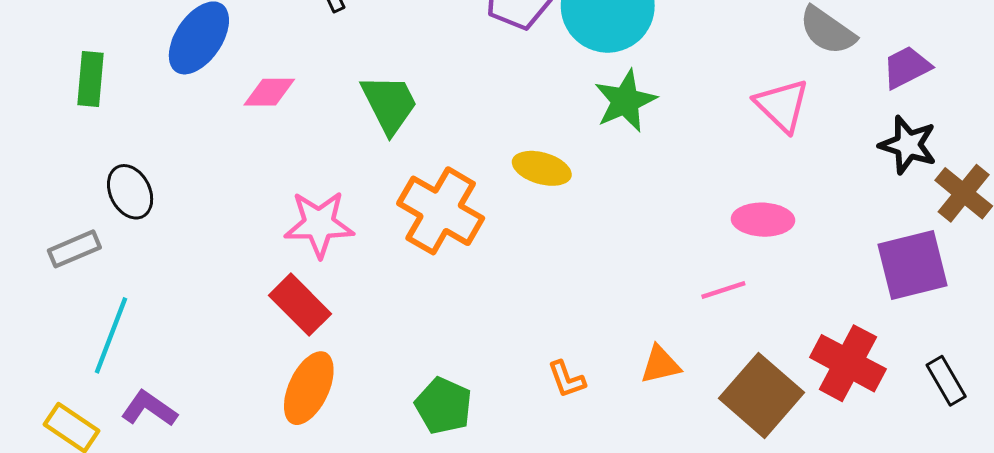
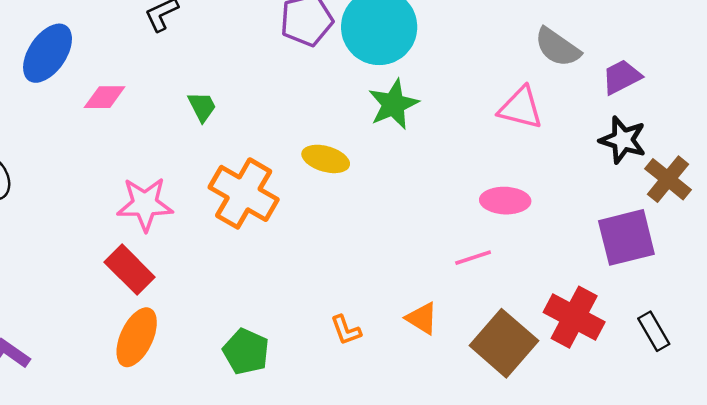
green trapezoid: (389, 104) -> (202, 107), size x0.6
pink triangle: (782, 105) -> (521, 108), turned -30
orange triangle: (660, 365) -> (422, 318), turned 45

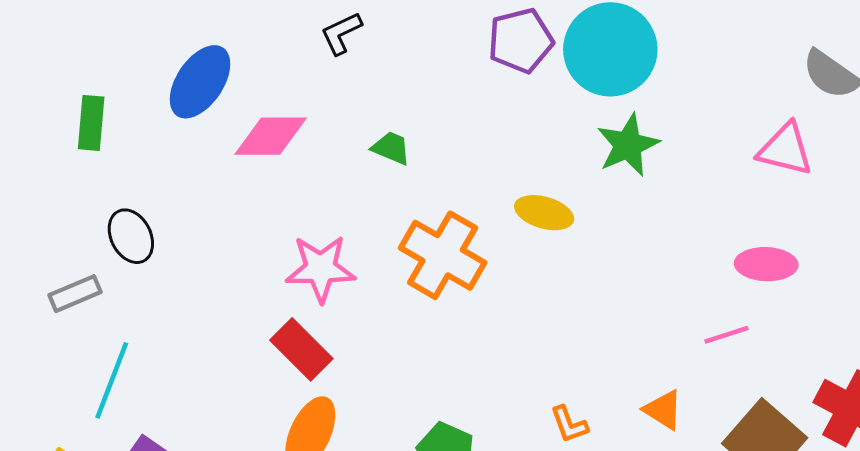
pink diamond: (105, 97) -> (271, 136), size x1.4
green trapezoid: (202, 107) -> (391, 148), turned -40

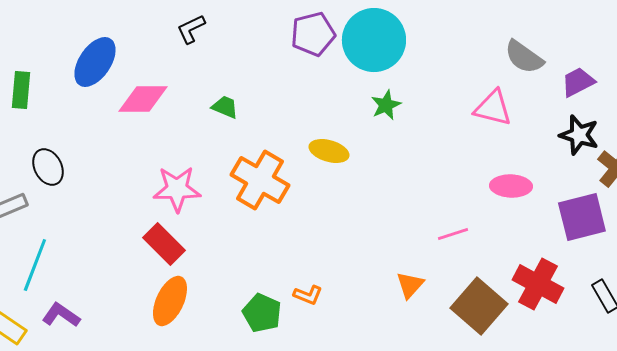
green star: (628, 145) -> (386, 105), size x0.7
pink ellipse: (766, 264) -> (511, 186), moved
orange triangle: (663, 410) -> (410, 285), turned 40
orange L-shape: (569, 424) -> (308, 295), moved, turned -48

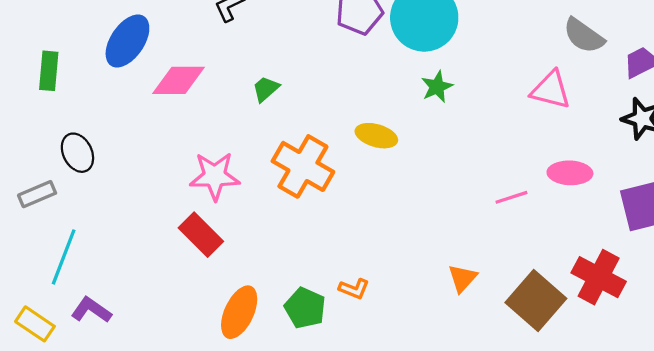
green trapezoid: (225, 107) -> (266, 89), turned -64
pink line: (453, 234) -> (511, 197), moved
orange ellipse: (170, 301) -> (239, 312), moved

